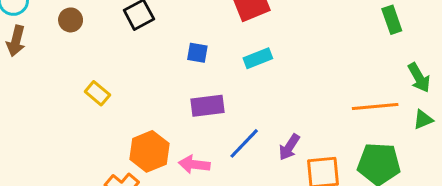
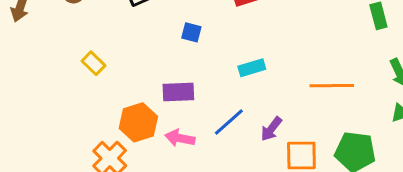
cyan rectangle: (258, 58) -> (252, 68), moved
purple rectangle: (207, 106) -> (178, 92), moved
orange line: (375, 106) -> (332, 86), moved

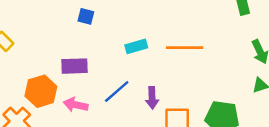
orange line: (332, 86) -> (185, 48), moved
purple arrow: (271, 129) -> (152, 98), turned -40

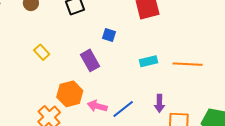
purple rectangle: (75, 66) -> (90, 60), moved, turned 60
blue line: (117, 92) -> (123, 109), moved

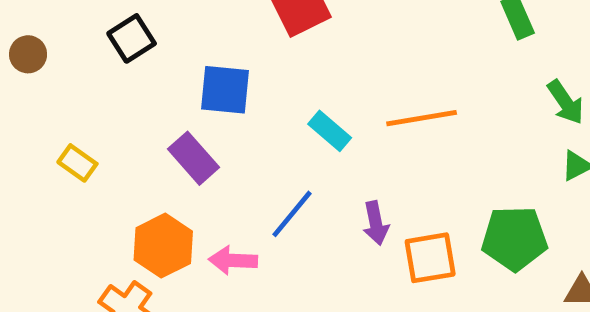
blue square: (109, 35) -> (225, 90), size x1.6
cyan rectangle: (149, 61) -> (330, 131), turned 66
blue line: (123, 109) -> (292, 214), moved

